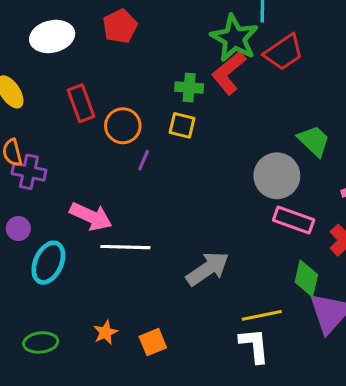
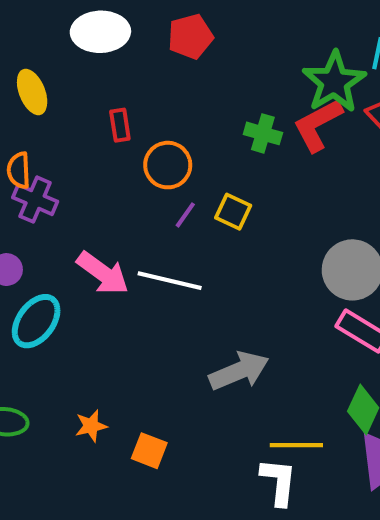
red rectangle: (81, 103) -> (120, 125), size x0.7
yellow square: (182, 125) -> (233, 212), moved
white line: (125, 247) -> (170, 281), moved
orange square: (153, 342) -> (149, 451), turned 32

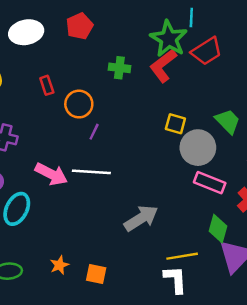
green cross: (263, 133) -> (119, 68), moved
yellow square: (233, 212) -> (175, 124), moved

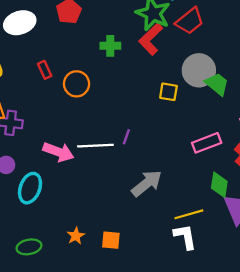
purple line: (94, 132) -> (126, 137), moved
gray circle: (198, 148) -> (199, 70), moved
pink rectangle: (210, 183) -> (207, 143), turned -36

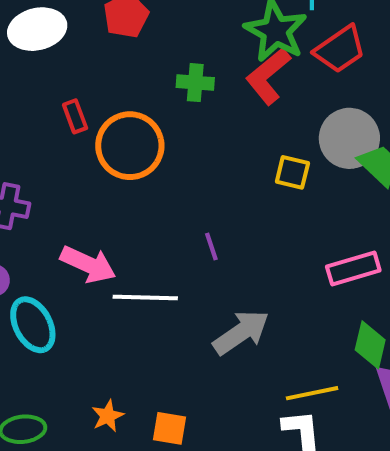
orange circle: (77, 84) -> (130, 146), size x1.4
purple line: (126, 137) -> (211, 247), turned -42
white line: (95, 146) -> (145, 297), moved
cyan ellipse: (30, 188) -> (33, 325), turned -52

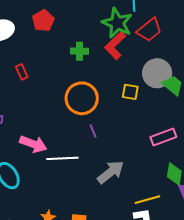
orange circle: (130, 146) -> (82, 98), moved

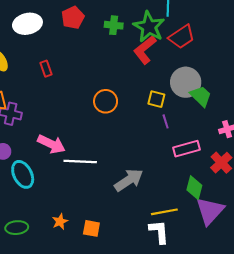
green cross: (80, 51) -> (114, 25), moved
orange circle: (82, 98) -> (106, 101), size x0.7
purple line: (93, 131) -> (166, 121), moved

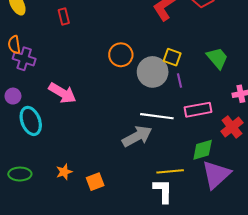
gray circle: (186, 82) -> (153, 72), moved
white line: (80, 162) -> (157, 116), moved
green diamond: (194, 188) -> (203, 150), turned 55
orange square: (91, 228) -> (95, 182), turned -36

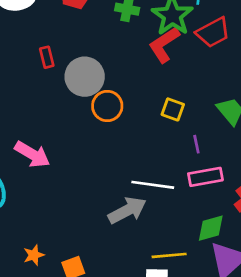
red rectangle: (64, 16) -> (47, 57), moved
gray circle: (153, 72) -> (85, 77), moved
purple line: (179, 81) -> (196, 144), moved

